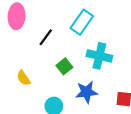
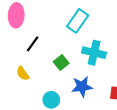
black line: (46, 37) -> (33, 44), moved

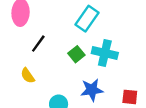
green square: (61, 62) -> (76, 54), moved

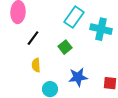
cyan cross: (105, 53) -> (101, 29), moved
yellow semicircle: (28, 76) -> (36, 65), moved, turned 32

